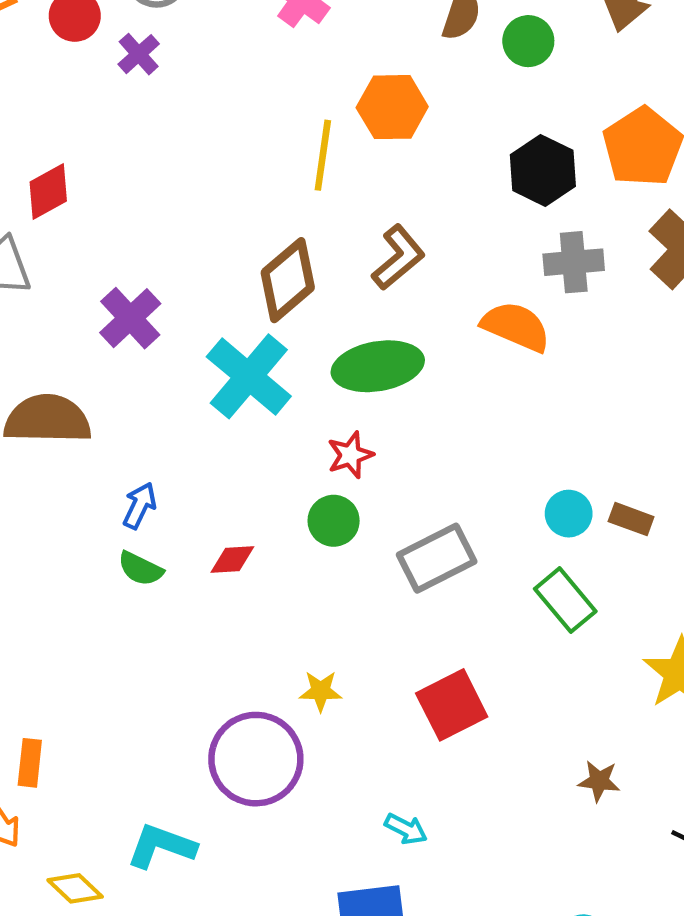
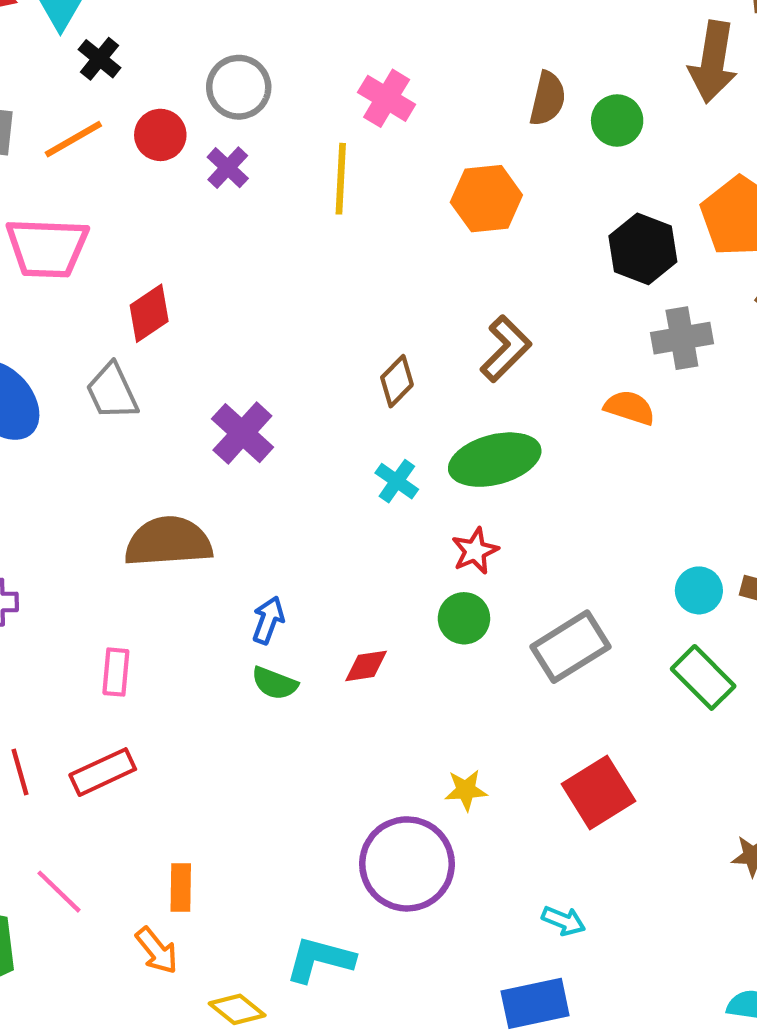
yellow line: (323, 155) -> (341, 179), moved
brown diamond: (288, 280) -> (397, 381), size x0.6
orange semicircle: (516, 326) -> (630, 408), size x0.7
cyan cross: (249, 376) -> (397, 481), moved, size x0.5

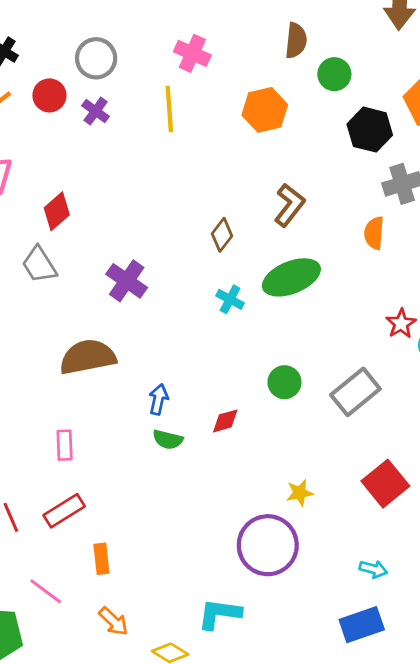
green circle: (617, 120) -> (334, 74), moved
orange semicircle: (630, 408) -> (374, 233), turned -96
red star: (475, 551) -> (401, 324), moved
orange rectangle: (181, 887) -> (101, 559), moved

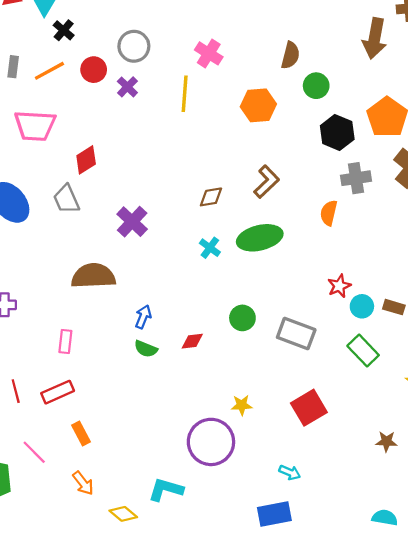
brown diamond: (222, 235) -> (211, 197), turned 35
gray rectangle: (355, 392) -> (296, 334), turned 51
orange rectangle: (101, 559) -> (81, 433), turned -30

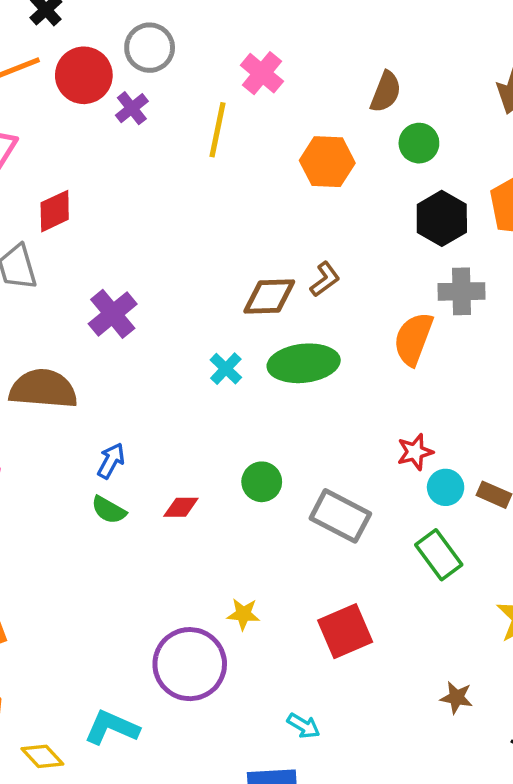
red circle: (94, 70) -> (84, 75), size x1.4
brown L-shape: (267, 182) -> (325, 279), size x0.7
brown diamond: (211, 197) -> (269, 297), moved, size x1.4
orange semicircle: (329, 213) -> (413, 339), size x1.4

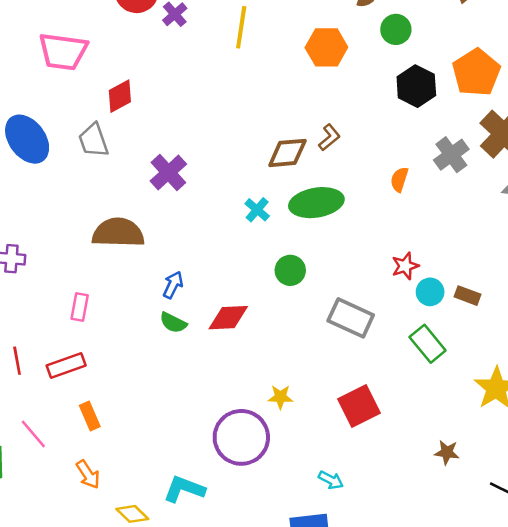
gray cross: (461, 291) -> (451, 155), moved, turned -32
orange semicircle: (413, 339) -> (399, 180), size x0.6
green circle: (262, 482) -> (290, 270), moved
red diamond: (181, 507) -> (228, 318), size x1.5

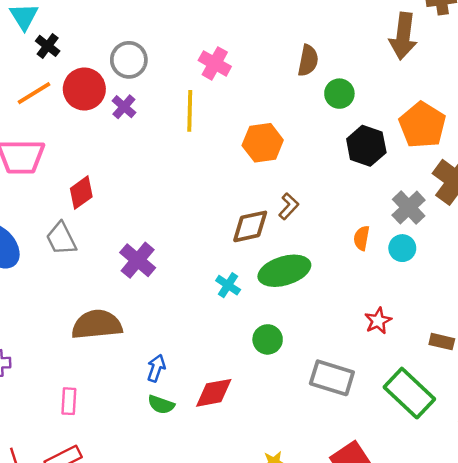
orange hexagon: (326, 47) -> (263, 143), moved
cyan circle: (430, 292) -> (402, 248), moved
green rectangle: (428, 344) -> (409, 393), size x1.4

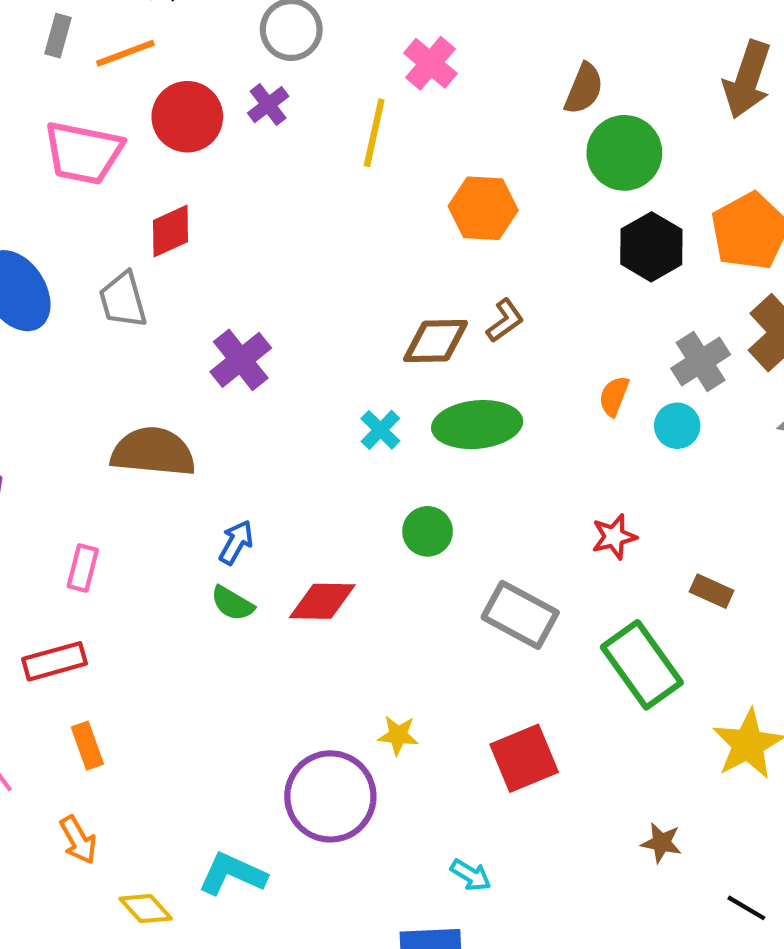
red circle: (84, 89) -> (187, 117), moved
green circle: (339, 94) -> (624, 153), size x1.5

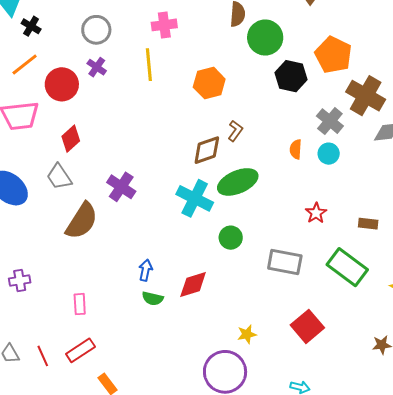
pink cross: (430, 63) -> (164, 25), turned -30
cyan cross: (380, 430) -> (195, 198), size x1.8
brown semicircle: (153, 452) -> (82, 221), moved, turned 135

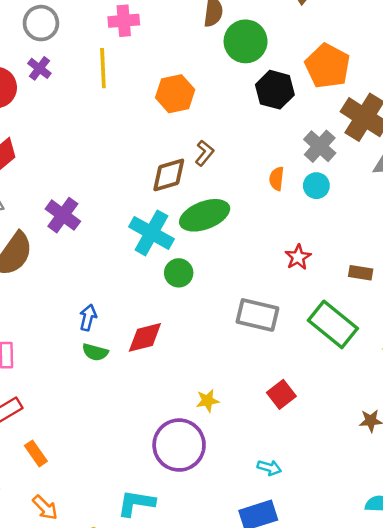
green circle: (231, 238) -> (179, 273), moved
red square: (307, 326) -> (281, 394), size x0.7

